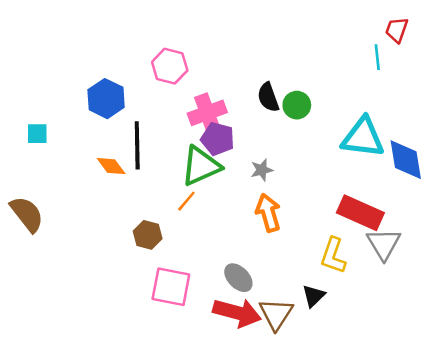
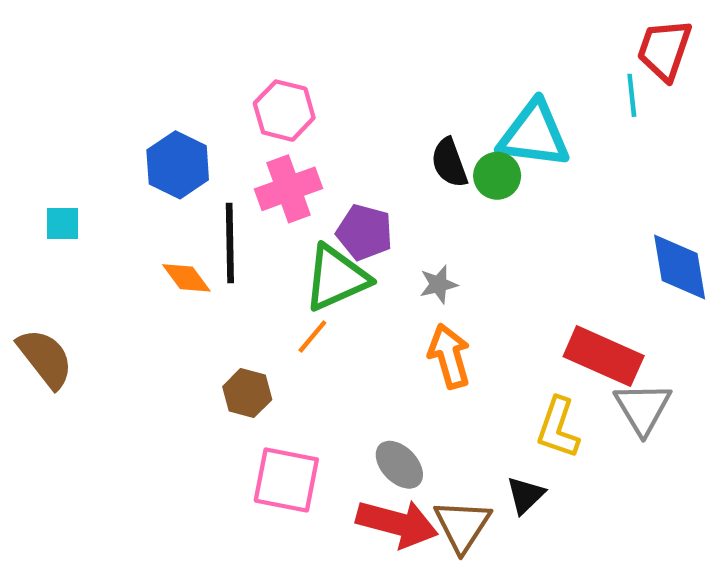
red trapezoid: (397, 30) -> (664, 50), size x1.4
pink cross: (207, 113) -> (289, 189), moved
cyan triangle: (363, 138) -> (534, 134), moved

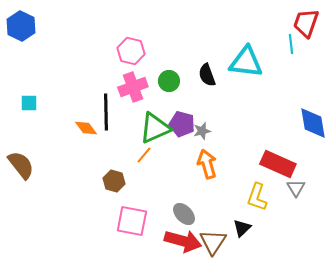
blue hexagon: (178, 165) -> (21, 26), moved
green circle: (497, 176) -> (169, 81), moved
purple pentagon: (365, 232) -> (182, 124), moved
gray triangle: (643, 408) -> (296, 188), size x0.7

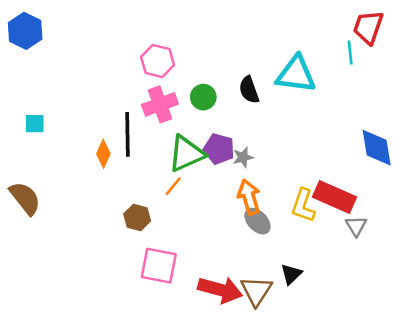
orange diamond: (86, 128) -> (103, 154), turned 60
yellow L-shape: (257, 197) -> (303, 205), moved
gray ellipse: (184, 214) -> (257, 221), moved

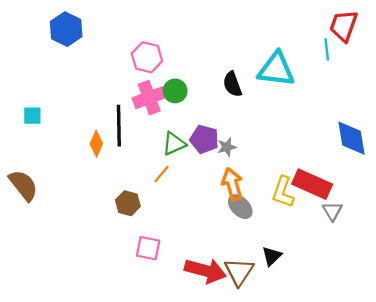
blue hexagon: (25, 31) -> (66, 29), moved
green circle: (203, 97) -> (175, 91), moved
green triangle: (186, 154) -> (174, 144), size x0.7
pink square: (159, 266) -> (148, 248), size x0.7

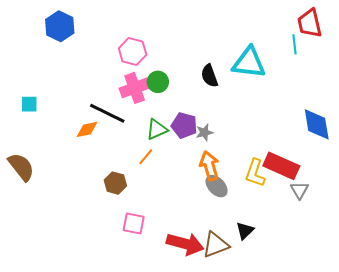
red trapezoid: (344, 26) -> (310, 23), turned -32
black line: (119, 126) -> (107, 113), turned -63
orange diamond: (96, 144) -> (87, 129), turned 55
brown triangle: (239, 272) -> (216, 245), turned 36

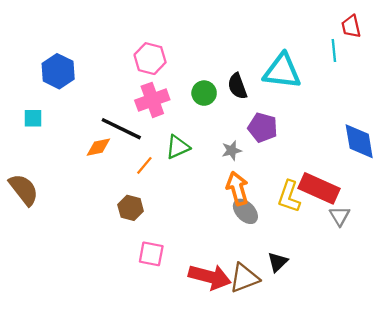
red trapezoid: (310, 23) -> (351, 26), size x0.7
blue hexagon: (60, 26) -> (58, 71), moved
green circle: (158, 82) -> (204, 93), moved
purple pentagon: (184, 125) -> (263, 128), moved
orange line: (146, 157) -> (144, 165), moved

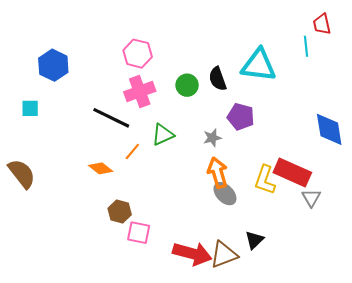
orange diamond: (98, 147) -> (101, 168), moved, turned 50
brown hexagon: (131, 208) -> (120, 212), moved

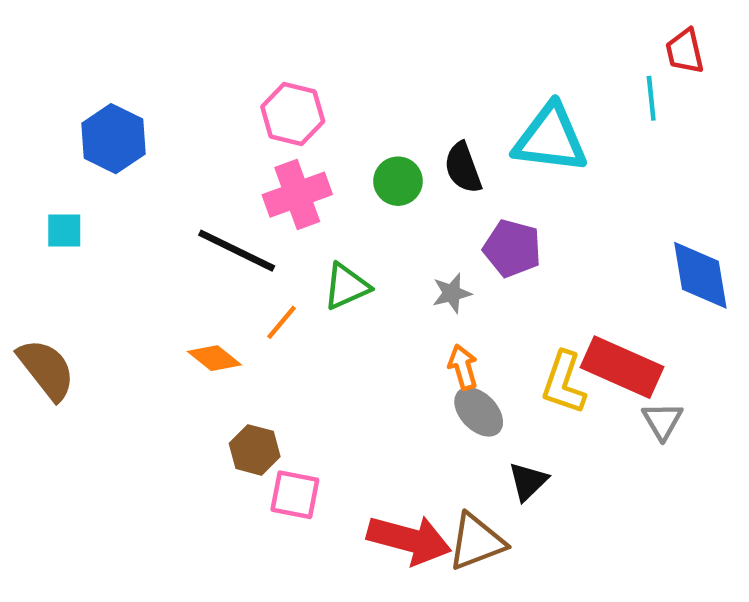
orange arrow: (218, 173) -> (463, 367), size x0.7
black triangle: (254, 240) -> (528, 481), moved

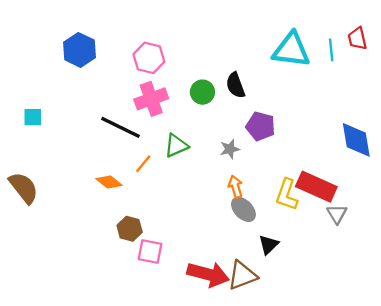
red trapezoid: (685, 51) -> (357, 39), moved
blue hexagon: (113, 139) -> (79, 50), moved
cyan triangle: (550, 139) -> (291, 50), moved

